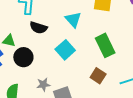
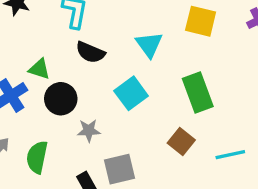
gray star: (43, 85) -> (89, 130), moved

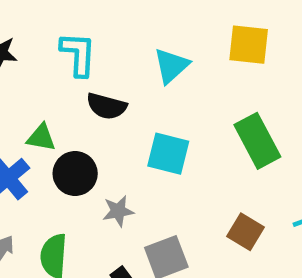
cyan triangle: (149, 45) -> (171, 66), moved, turned 32
cyan square: (131, 93) -> (168, 154), turned -32
brown square: (181, 141) -> (246, 232), moved

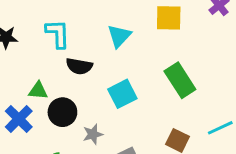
cyan square: (168, 154) -> (122, 94), turned -36

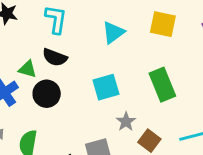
black semicircle: (79, 66) -> (55, 57), moved
gray star: (93, 134) -> (126, 122), moved, turned -30

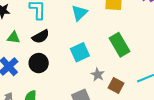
black semicircle: (55, 57) -> (41, 37), turned -42
green triangle: (28, 69) -> (13, 38), moved

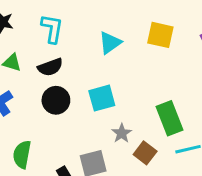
green rectangle: (119, 45) -> (169, 118), moved
black circle: (39, 63) -> (56, 100), moved

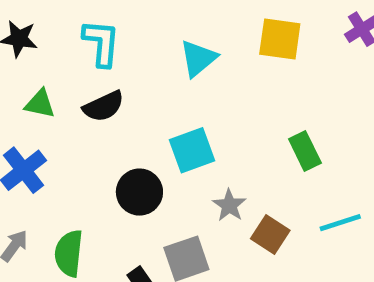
black circle: (56, 100) -> (139, 192), moved
green rectangle: (169, 118) -> (305, 151), moved, size x0.7

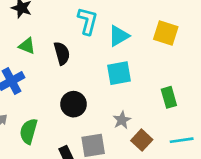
cyan L-shape: (101, 43) -> (88, 21), moved
black semicircle: (104, 106) -> (62, 53), turned -90
cyan square: (192, 150) -> (119, 73), moved

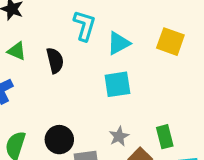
green rectangle: (169, 97) -> (165, 137), moved
black circle: (74, 104) -> (59, 140), moved

